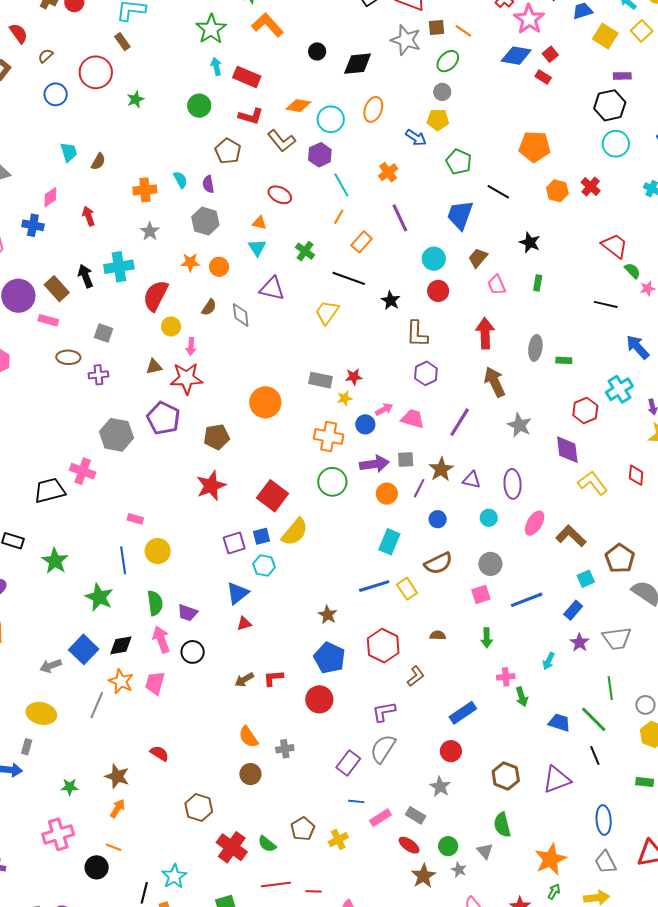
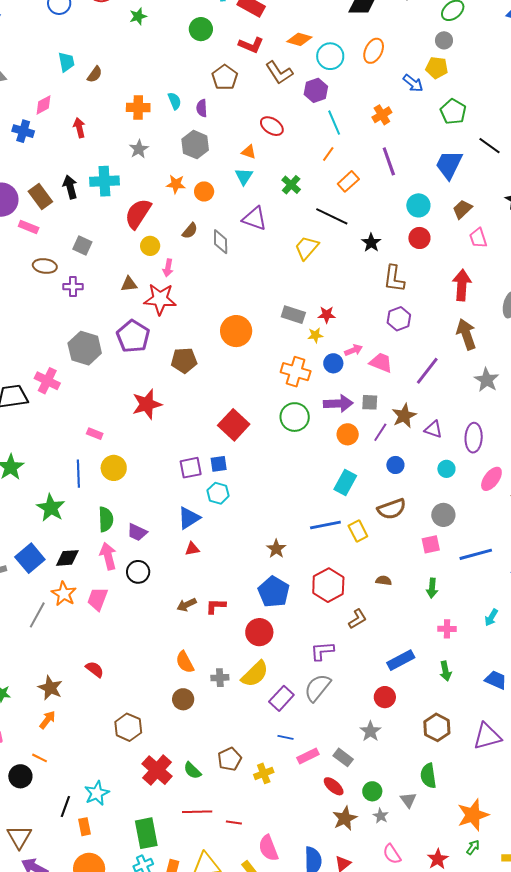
red star: (211, 486) -> (147, 404), moved
yellow semicircle: (295, 532) -> (255, 674), moved
green arrow: (522, 697) -> (446, 671), moved

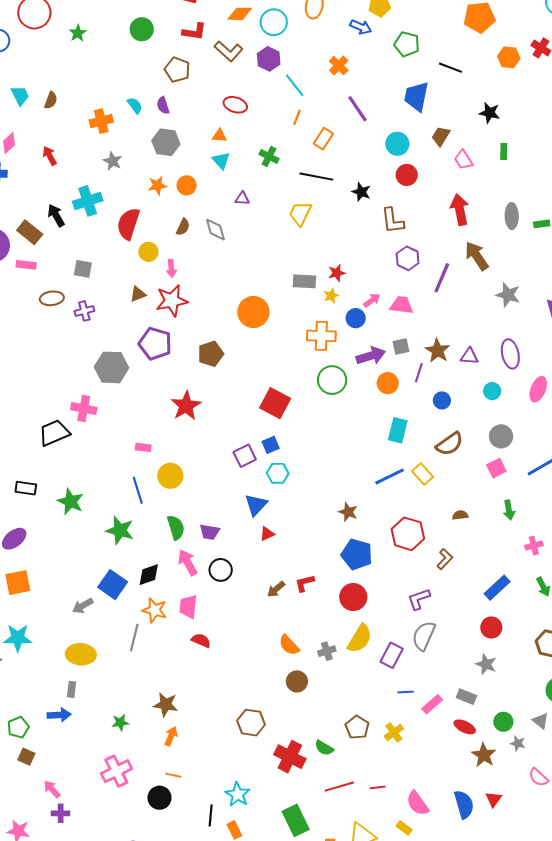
purple triangle: (255, 219) -> (242, 199), size x0.6
purple line: (427, 371) -> (442, 278), moved
red semicircle: (95, 669) -> (201, 640), moved

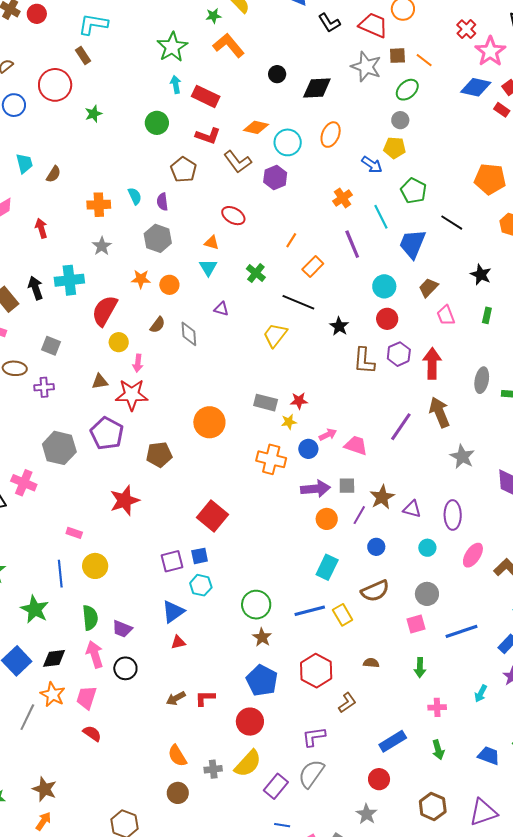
cyan line: (295, 85) -> (381, 217), moved
purple hexagon: (408, 258) -> (399, 354), moved
green circle: (332, 380) -> (256, 605), moved

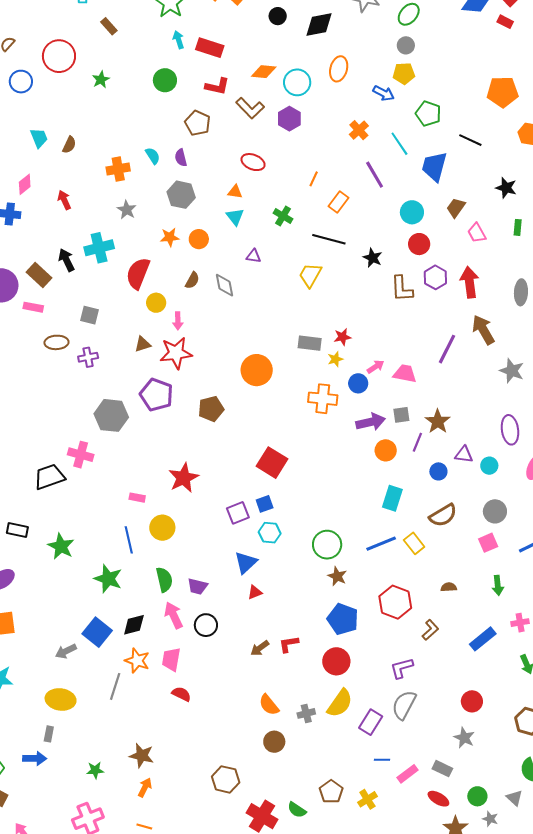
brown rectangle: (83, 55) -> (109, 26), moved
red star: (125, 500) -> (184, 478), moved
purple triangle: (412, 509) -> (464, 455), moved
blue rectangle: (393, 741) -> (483, 639), moved

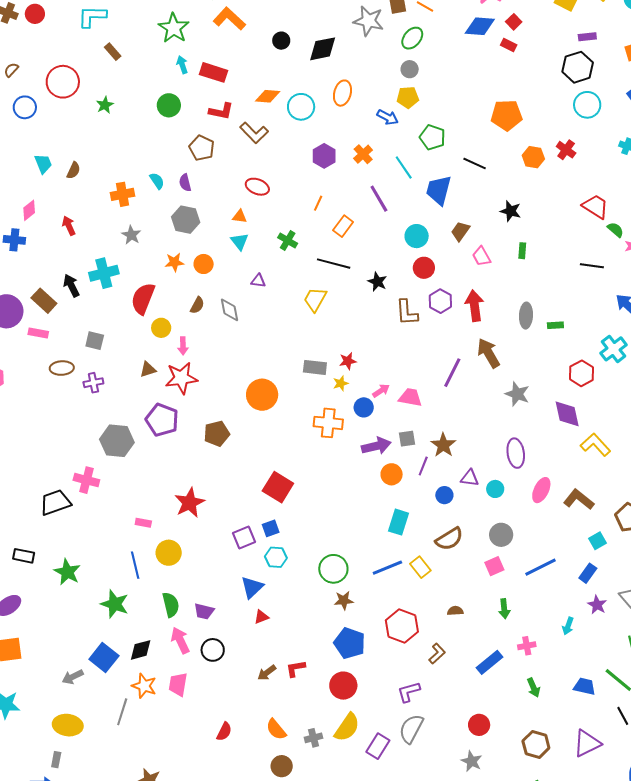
purple hexagon: (289, 119) -> (324, 156), moved
brown star: (337, 576) -> (344, 600), turned -30
red semicircle: (181, 694) -> (224, 732), moved, turned 90

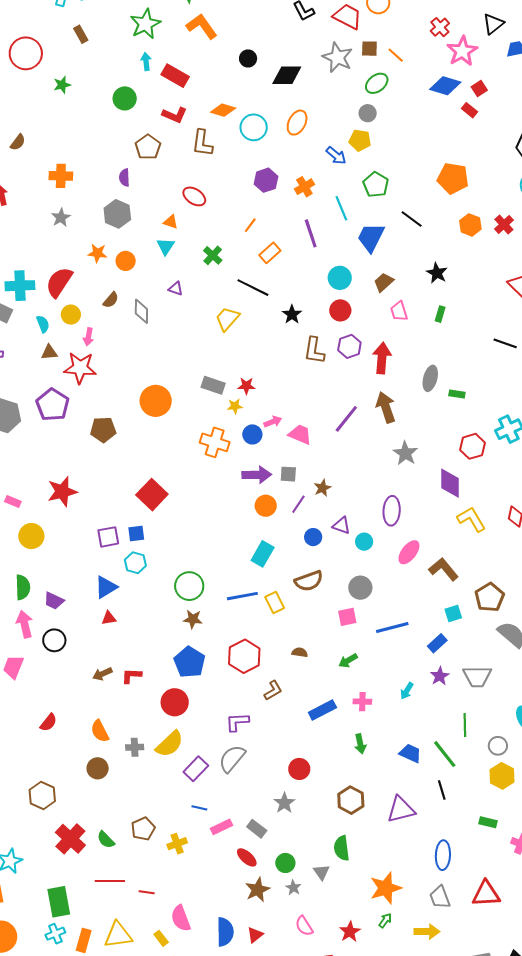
brown L-shape: (254, 133) -> (202, 143), turned 40
cyan semicircle: (157, 181) -> (43, 324), moved
cyan cross: (104, 273) -> (20, 286), moved
brown star: (443, 445) -> (322, 488), size x0.7
green arrow: (504, 609) -> (348, 661), turned 54

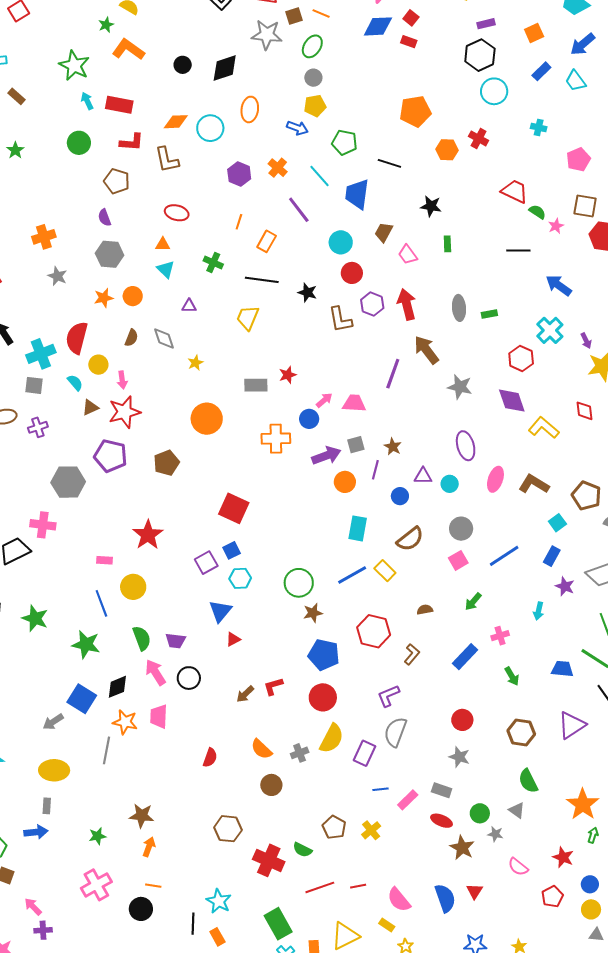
yellow star: (235, 406) -> (195, 363), moved

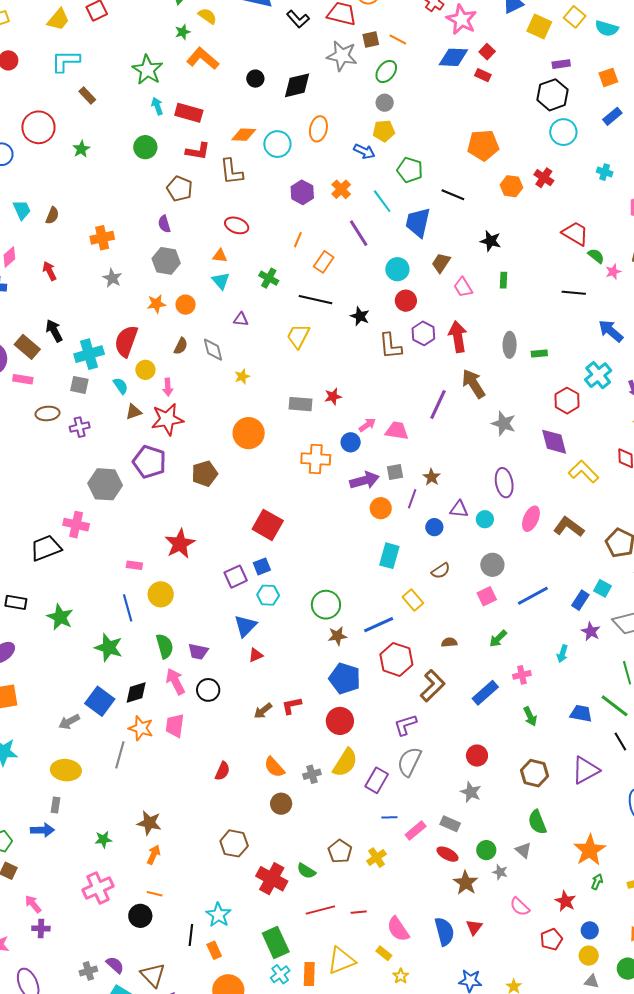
cyan square: (557, 523) -> (603, 588), moved, turned -30
brown semicircle: (410, 539) -> (441, 571), size x0.7
blue line: (352, 575) -> (379, 625), moved
brown L-shape: (412, 654) -> (432, 686), size x1.5

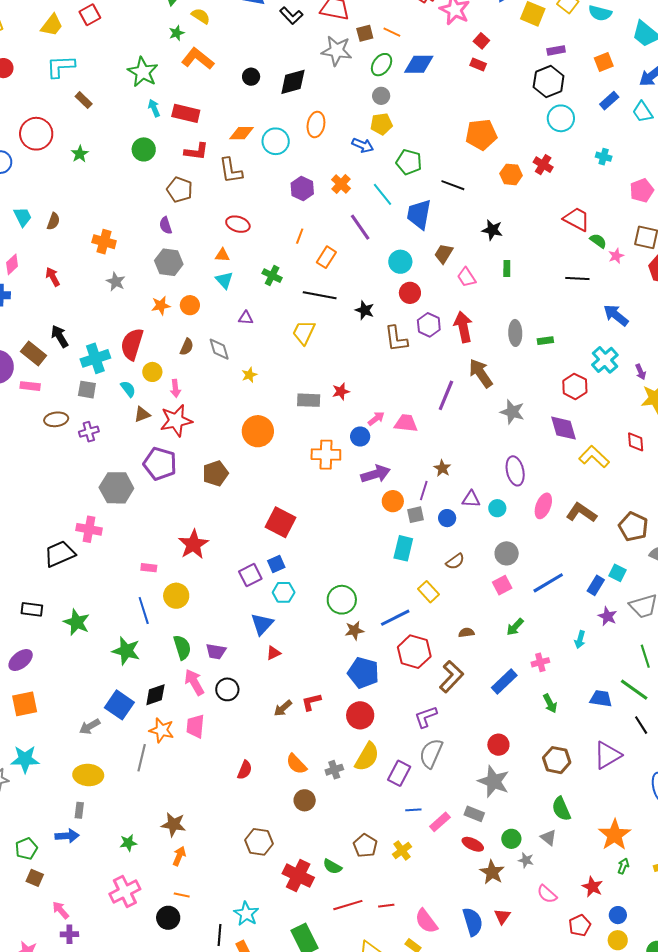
blue diamond: (453, 57) -> (419, 64), moved
orange cross: (102, 238) -> (104, 242), turned 30
gray square: (395, 472) -> (415, 515), moved
gray star: (471, 792) -> (494, 781), size x1.5

